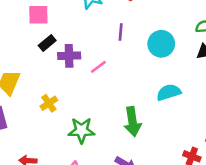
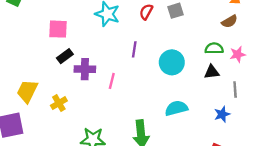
pink line: (98, 67) -> (112, 81), turned -42
yellow cross: (49, 103) -> (59, 103), moved

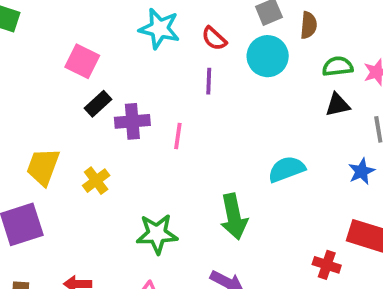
red semicircle: (146, 12) -> (214, 38), moved, turned -70
brown semicircle: (229, 21) -> (309, 25), moved, turned -49
pink square: (58, 29) -> (82, 61), turned 30
cyan circle: (172, 62) -> (268, 56), moved

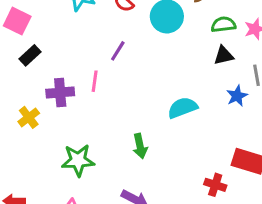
purple line: (209, 81) -> (118, 51), moved, turned 30
purple cross: (132, 121) -> (60, 92), moved
blue star: (361, 171) -> (237, 96), moved
green arrow: (234, 217) -> (140, 146), size x0.7

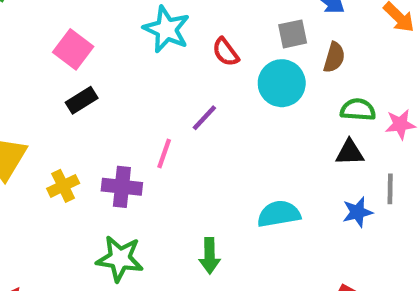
purple cross: (60, 92) -> (122, 187), moved

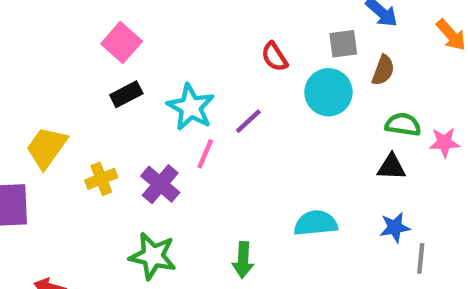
cyan star: (166, 29) -> (191, 107), moved
purple cross: (122, 187) -> (160, 184), turned 30
gray line: (390, 189) -> (421, 258), moved

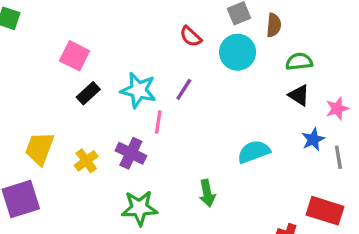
pink star: (444, 142) -> (337, 108), moved
black triangle: (392, 167) -> (299, 95), turned 45

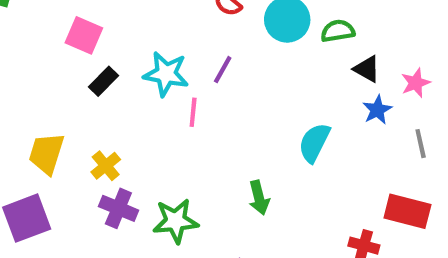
green semicircle: (299, 62) -> (338, 31), moved
blue star: (313, 139) -> (377, 110), moved
cyan semicircle: (254, 152) -> (314, 143), turned -40
purple cross: (131, 153) -> (118, 208), moved

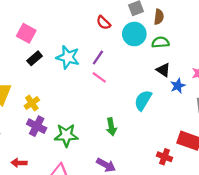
black triangle: (367, 69) -> (163, 70), moved
pink line: (193, 112) -> (99, 77), moved, turned -64

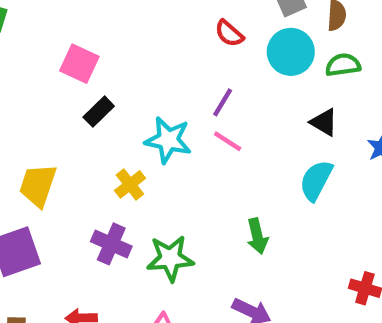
cyan star: (68, 57) -> (168, 140), moved
black triangle: (163, 70) -> (324, 122), moved
yellow cross: (32, 103) -> (130, 184), moved

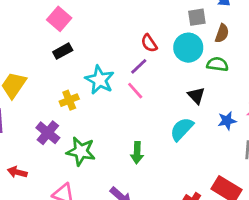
red semicircle: (229, 33) -> (149, 43), moved

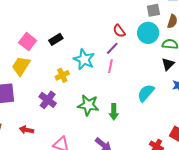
pink square: (59, 19) -> (28, 42), moved
pink line: (135, 91) -> (110, 66), turned 56
black triangle: (196, 96) -> (168, 64), moved, turned 32
green star: (81, 151) -> (88, 105), moved

